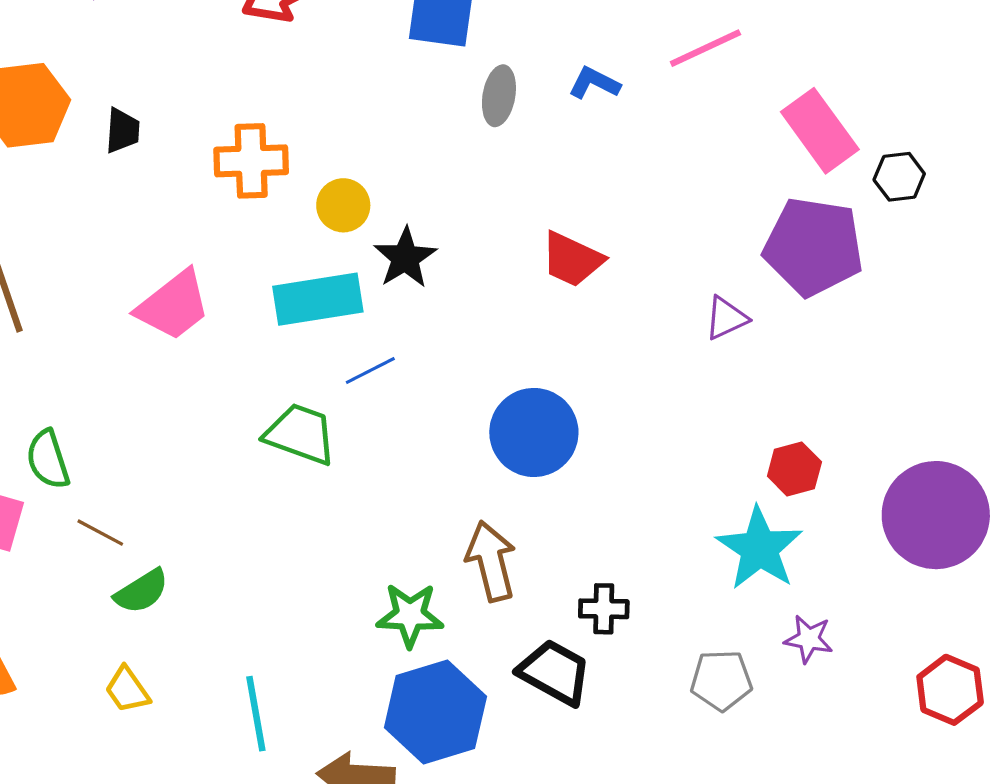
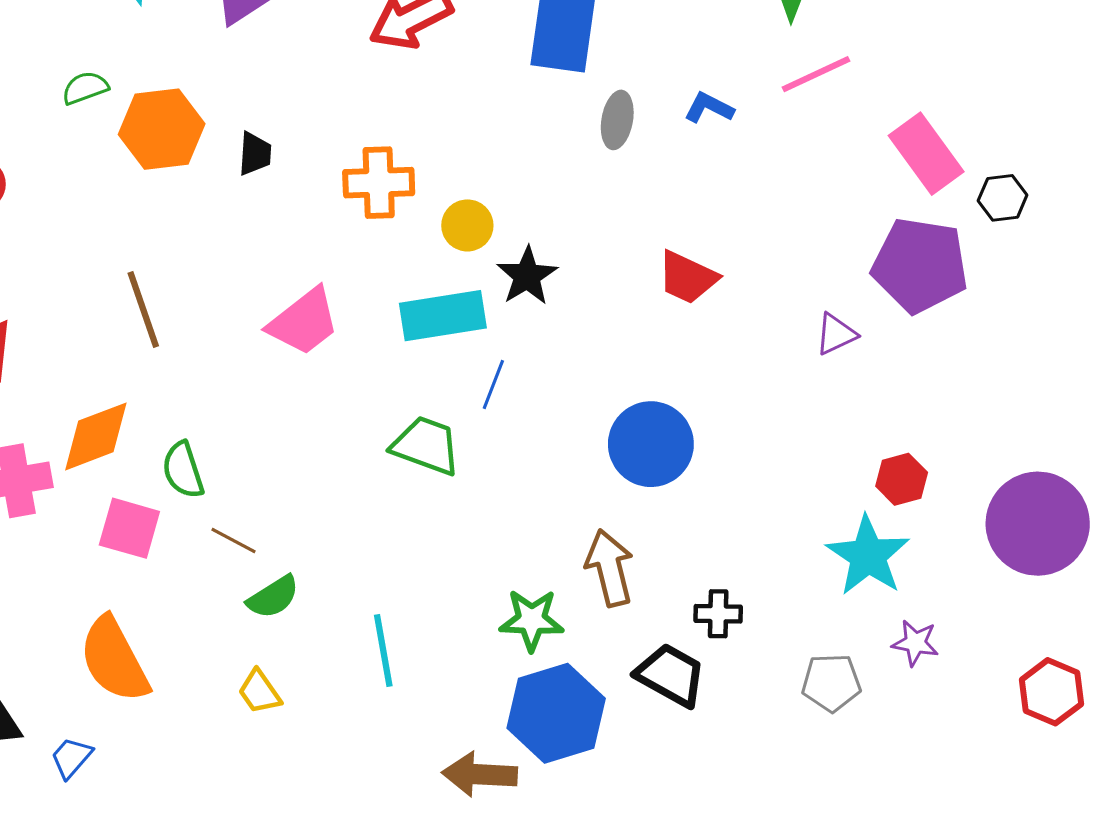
blue line: (370, 371) -> (493, 384), turned -42
cyan line: (256, 714) -> (383, 651), moved

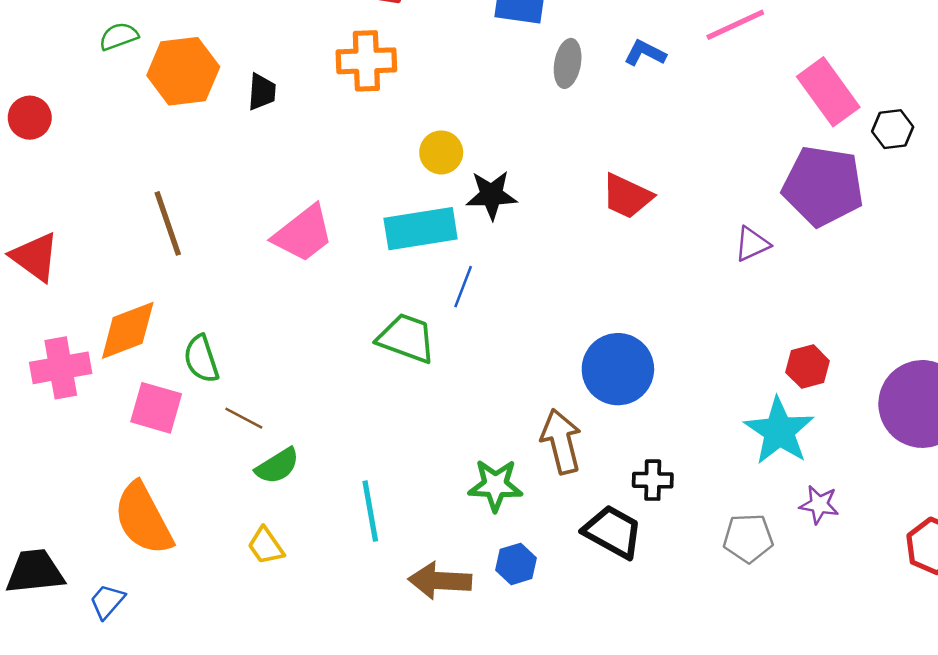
orange cross: (379, 183) -> (366, 61), moved
black star: (527, 276) -> (491, 195), turned 30
blue circle: (651, 444) -> (618, 369), moved
blue hexagon: (556, 713) -> (516, 564), size x0.5
brown arrow: (480, 774) -> (440, 581), moved

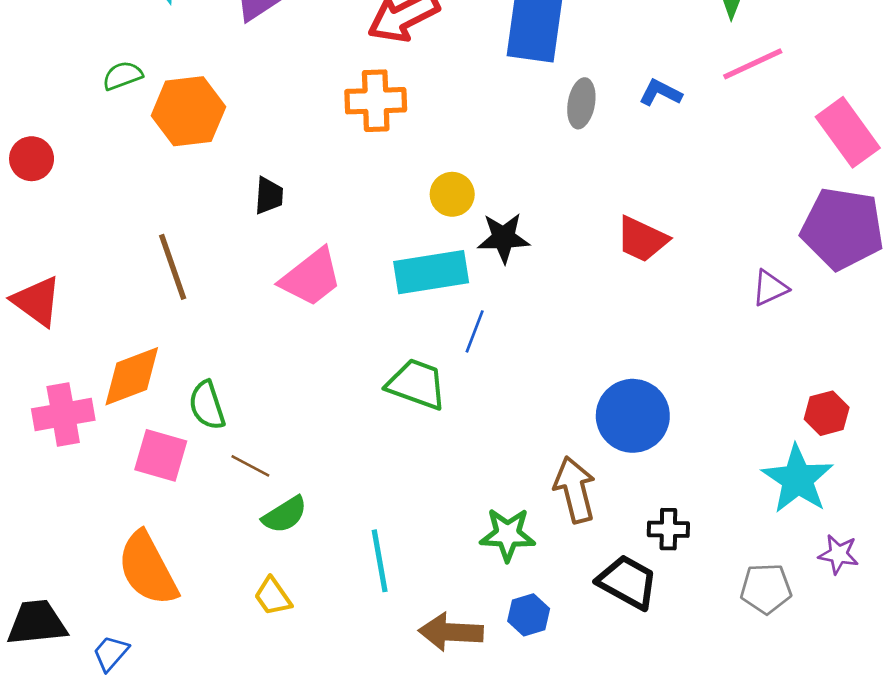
black trapezoid: (262, 92) -> (269, 196), moved

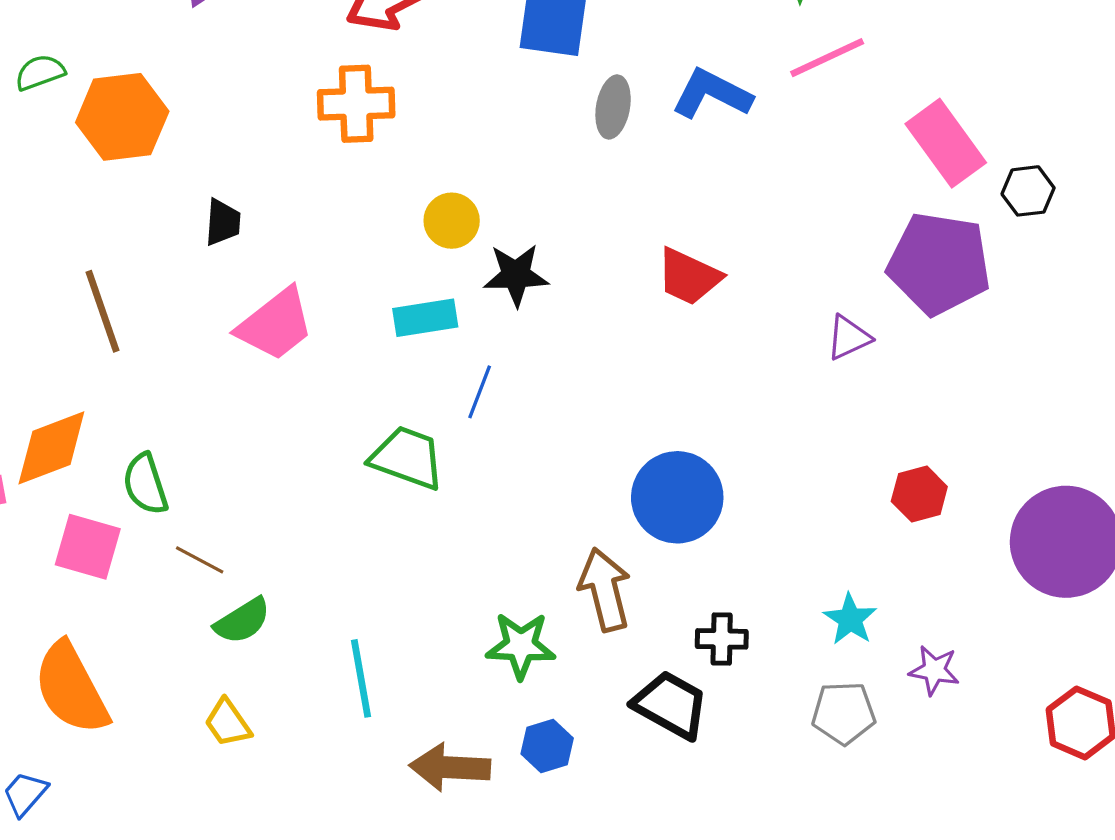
blue L-shape: (660, 93) -> (712, 94), size x1.5
cyan rectangle: (431, 272) -> (425, 318), size x0.7
cyan star: (798, 479) -> (850, 619), moved, size x0.6

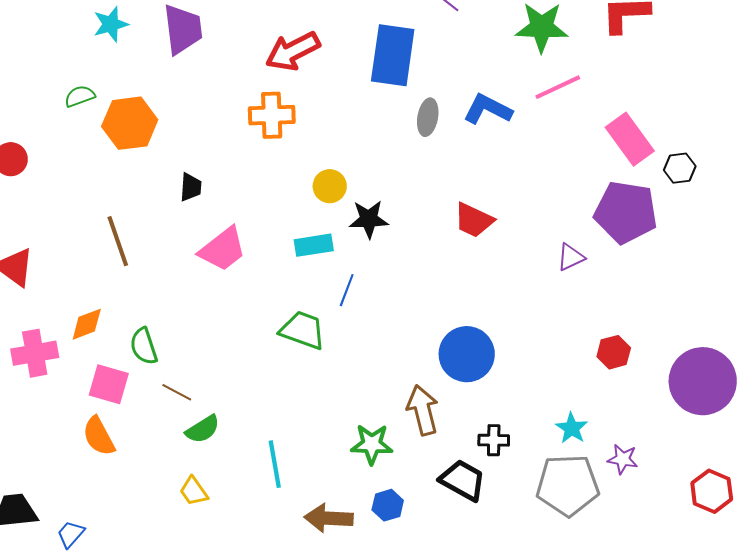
orange diamond: (51, 448) -> (87, 324), size x0.7
orange semicircle: (71, 688) -> (99, 436), moved, size x0.7
gray pentagon: (844, 713) -> (568, 485), size x1.6

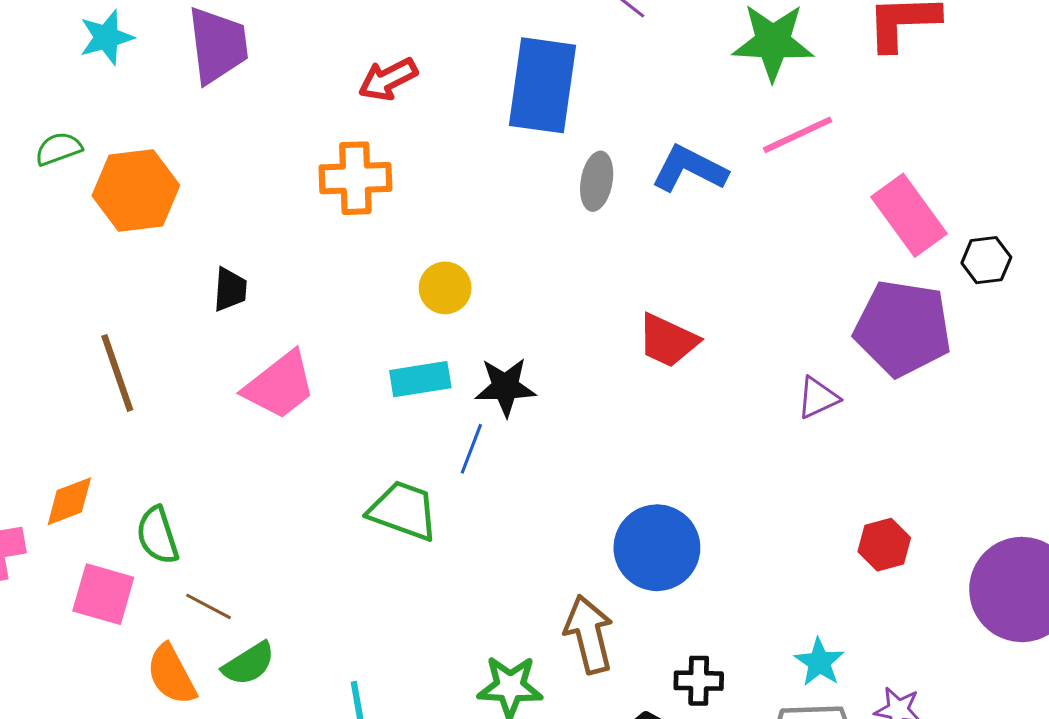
red arrow: (293, 51) -> (388, 79), size x0.7
black star: (369, 219) -> (505, 387), moved
orange semicircle: (99, 436) -> (171, 675), moved

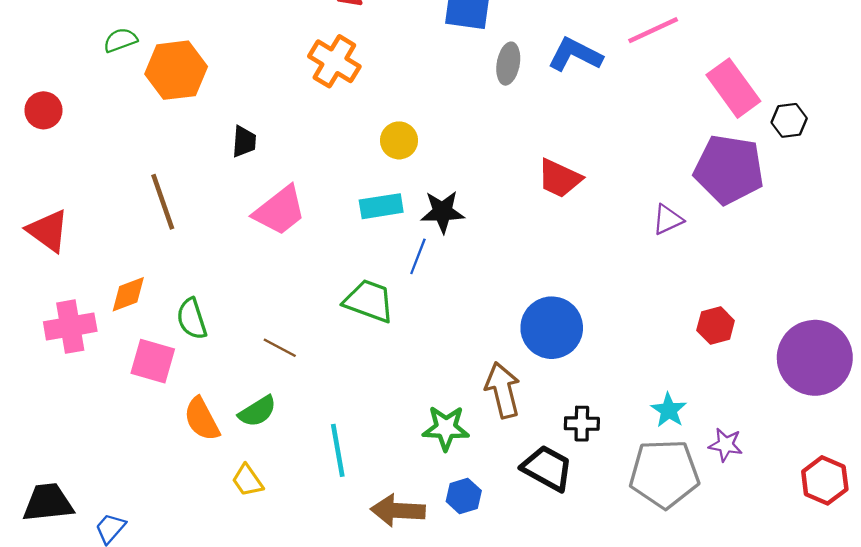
orange cross: (355, 178) -> (334, 61), turned 33
brown line: (208, 606) -> (280, 348), moved

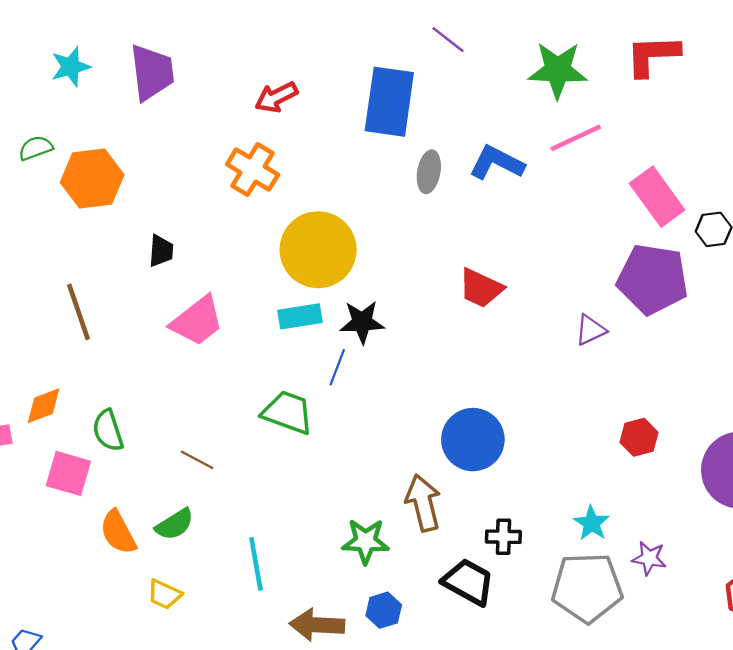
yellow circle: (399, 140) -> (318, 250), size x2.0
yellow trapezoid: (247, 480) -> (164, 594), turned -30

